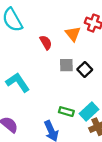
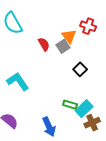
gray square: (66, 65) -> (63, 46), moved, turned -32
green rectangle: (66, 112) -> (70, 105), moved

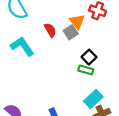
cyan L-shape: (18, 81) -> (22, 46), moved
green rectangle: (70, 105) -> (86, 70), moved

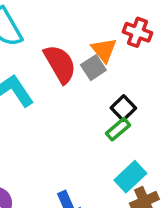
red semicircle: (50, 30) -> (60, 64), size x1.6
green rectangle: (86, 70) -> (118, 129), turned -56

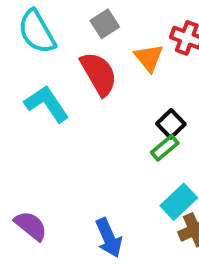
gray square: (93, 68) -> (105, 24), moved

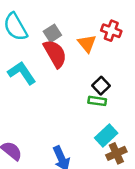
gray square: (105, 24) -> (52, 33), moved
green rectangle: (165, 148) -> (97, 101), turned 48

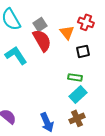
black square: (101, 86) -> (83, 51), moved, turned 32
cyan rectangle: (106, 135) -> (78, 94), moved
brown cross: (116, 153) -> (77, 118), moved

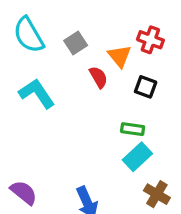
red semicircle: (42, 40) -> (98, 77), moved, size x0.6
black square: (83, 51) -> (146, 87), turned 32
brown cross: (77, 118) -> (157, 194), moved, turned -35

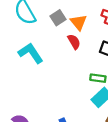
orange triangle: (120, 56) -> (79, 22), moved

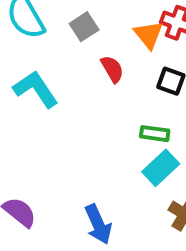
orange triangle: (79, 22) -> (149, 35), moved

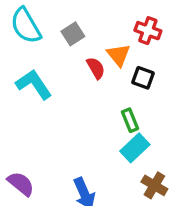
orange triangle: (149, 35) -> (119, 55), moved
green rectangle: (155, 134) -> (130, 120), turned 60

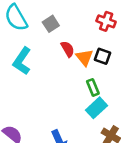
orange triangle: (119, 55) -> (84, 57), moved
cyan L-shape: (34, 84) -> (22, 61), turned -112

